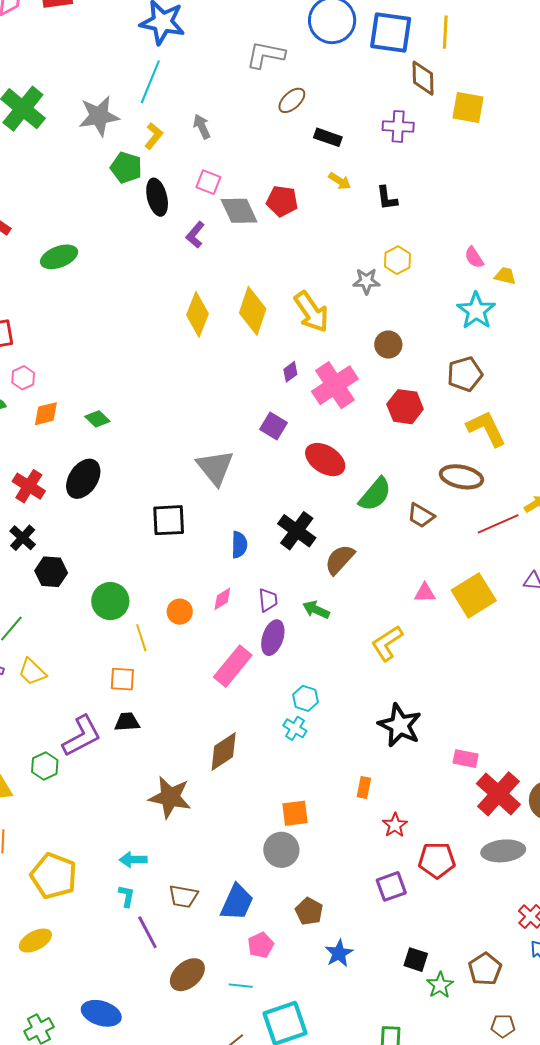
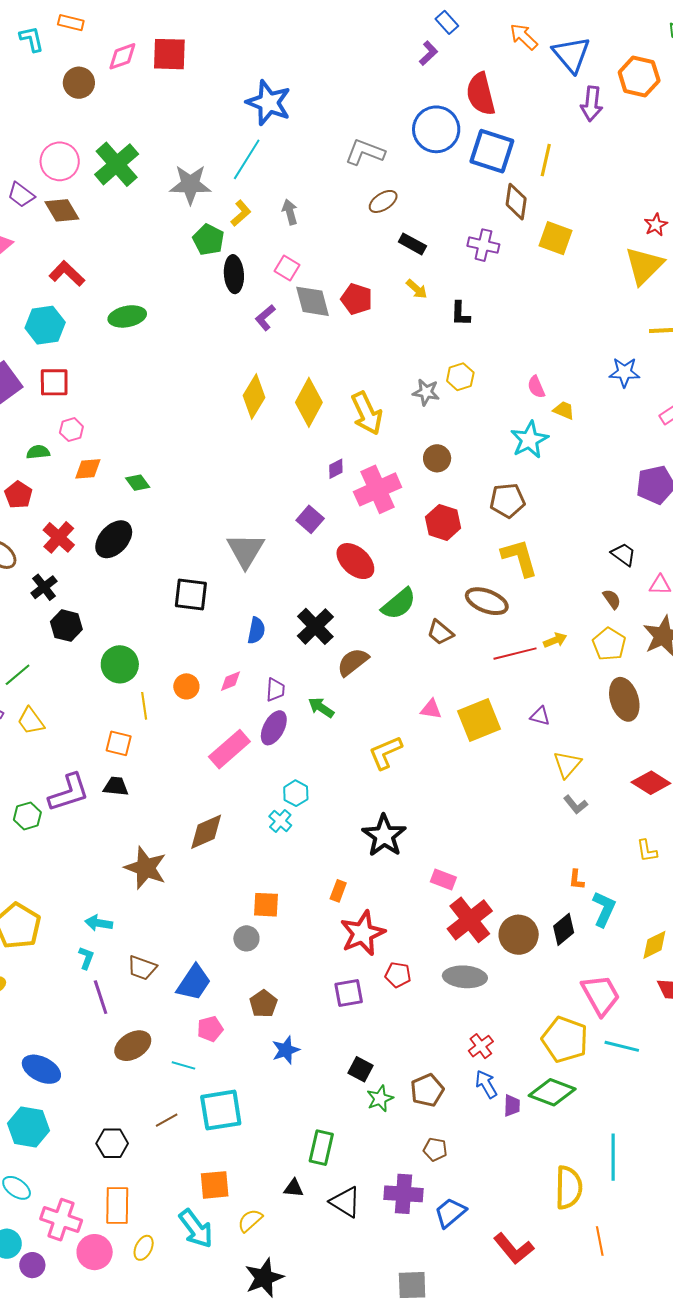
red star: (395, 825) -> (363, 933), size x1.8
gray circle: (281, 850) -> (246, 938), size x0.7
red pentagon: (437, 860) -> (398, 975), size x0.7

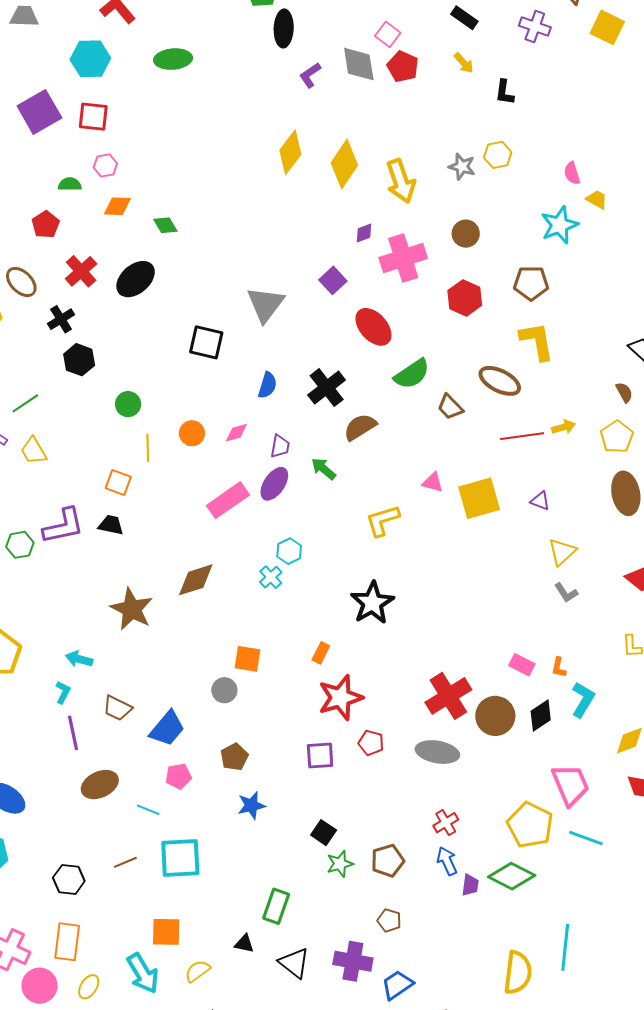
pink square: (287, 268) -> (388, 34), moved
green circle: (120, 664) -> (128, 404), size x0.7
pink rectangle: (443, 879) -> (522, 665), moved

